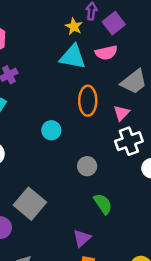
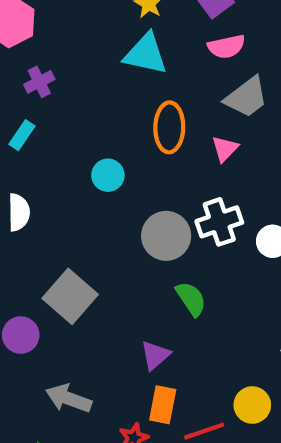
pink semicircle: (106, 53) -> (226, 47), moved
white cross: (129, 141) -> (219, 222), moved
gray circle: (87, 166) -> (166, 236), size x1.5

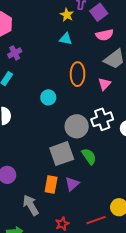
cyan triangle: (146, 54) -> (66, 39), size x0.6
gray square: (70, 296) -> (62, 154), moved, turned 30
gray arrow: (69, 398) -> (31, 205), turned 40
orange rectangle: (163, 405) -> (51, 184), moved

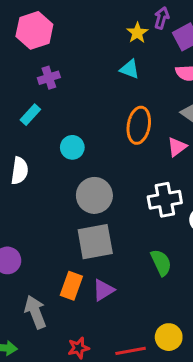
cyan circle: (48, 97) -> (72, 147), moved
gray circle: (77, 126) -> (94, 195), moved
green semicircle: (89, 156) -> (161, 263), moved

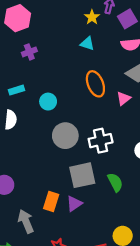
cyan rectangle: (30, 115) -> (16, 90), moved, turned 32
orange ellipse: (139, 125) -> (95, 84), turned -30
white cross: (165, 200) -> (101, 141), moved
gray square: (95, 242) -> (82, 175), moved

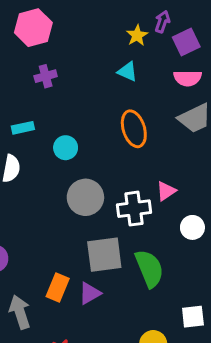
pink triangle: (124, 98) -> (166, 191), moved
green semicircle: (115, 182) -> (149, 269), size x1.4

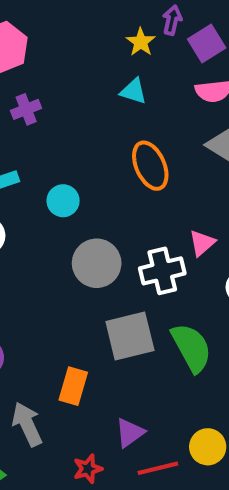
purple triangle: (90, 293) -> (130, 433), moved

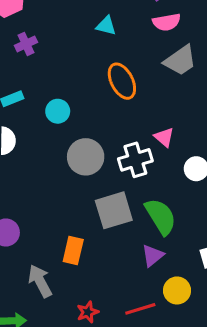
pink triangle: (202, 243) -> (164, 137), turned -35
purple triangle: (130, 433) -> (153, 256), moved

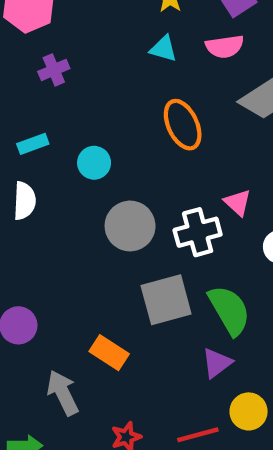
pink semicircle: (167, 22) -> (225, 46), moved
orange rectangle: (73, 250) -> (109, 353), turned -72

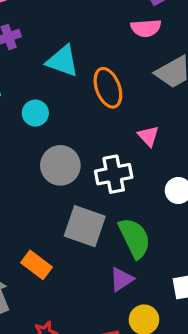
cyan triangle: (163, 49) -> (63, 61), moved, size x1.5
pink triangle: (238, 203) -> (148, 136), moved
gray square: (166, 300) -> (85, 226), turned 30

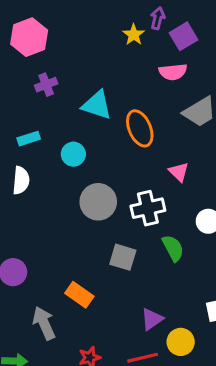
gray square: (85, 226) -> (123, 257), size x0.7
green semicircle: (135, 238) -> (173, 248), moved, size x0.7
purple triangle: (122, 279) -> (152, 319), moved

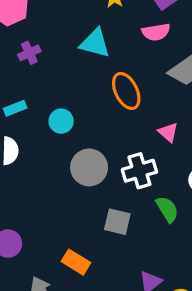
cyan triangle: (97, 105) -> (95, 43), moved

